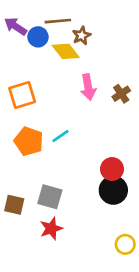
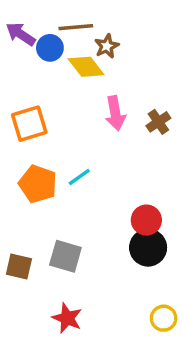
red star: (51, 228) -> (67, 318), moved, turned -30

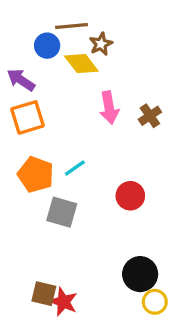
purple arrow: (21, 34) -> (21, 80), moved
red circle: (146, 220) -> (130, 196), moved
black circle: (148, 248) -> (140, 274), moved
gray square: (65, 256) -> (62, 212), moved
brown square: (19, 267) -> (44, 294), moved

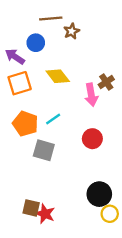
blue circle: (47, 46) -> (36, 43), moved
yellow diamond: (81, 64) -> (58, 76), moved
pink arrow: (109, 108) -> (91, 95), moved

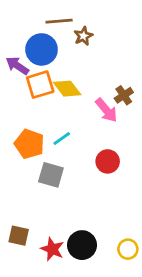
blue circle: (36, 43) -> (42, 49), size x1.5
orange square: (20, 83) -> (40, 85), moved
pink arrow: (91, 95) -> (106, 110), turned -30
black circle: (99, 194) -> (82, 245), moved
brown square: (31, 208) -> (19, 236), moved

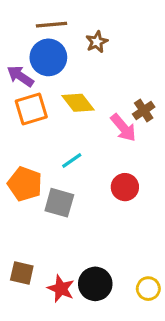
brown line: (59, 21) -> (51, 25), moved
orange square: (40, 85) -> (31, 109), moved
orange pentagon: (29, 144) -> (25, 184), moved

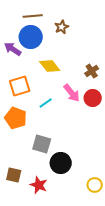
orange square: (31, 109) -> (20, 86), moved
pink arrow: (123, 128) -> (72, 93), moved
red circle: (125, 187) -> (93, 98), moved
gray square: (59, 203) -> (42, 144), moved
black circle: (95, 284) -> (61, 163), moved

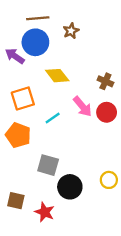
brown cross: (92, 71) -> (105, 81), turned -32
yellow circle: (95, 185) -> (109, 180), moved

